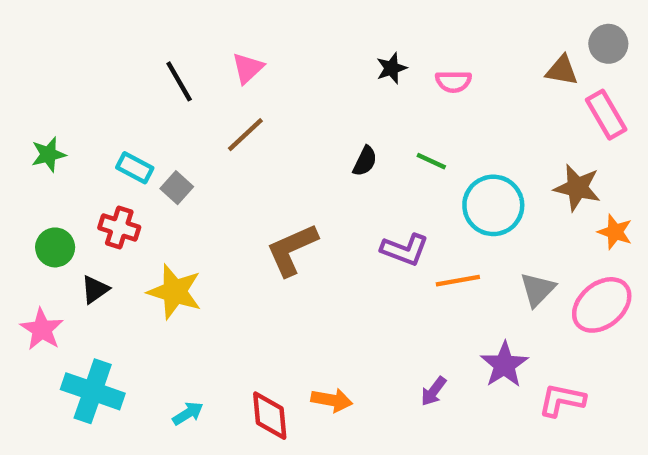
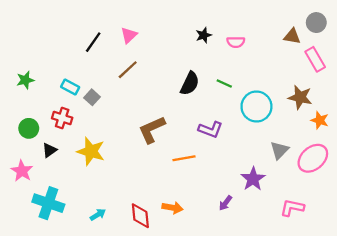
black line: (179, 81) -> (93, 42), turned 65
black semicircle: (365, 161) -> (190, 83), size x1.5
orange line: (458, 281) -> (184, 158), moved
purple star: (504, 365) -> (253, 179), moved

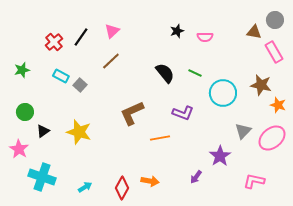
black semicircle: (190, 83) -> (165, 73), turned -65
red cross: (62, 118) -> (54, 42), moved, turned 30
red diamond: (140, 216) -> (122, 188), turned 35

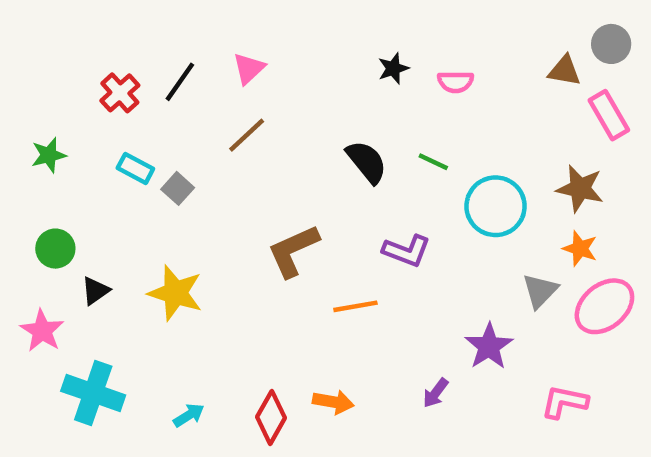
orange star: (278, 105) -> (580, 249), moved

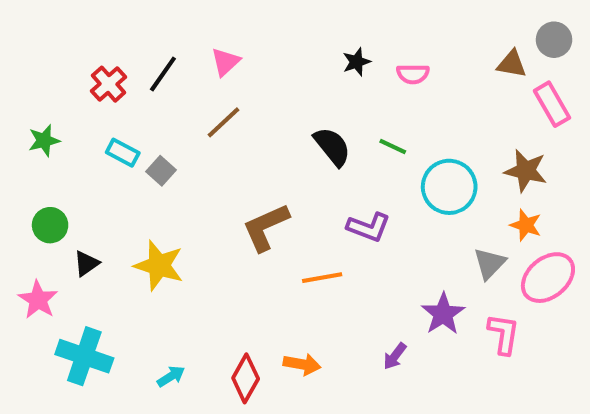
pink L-shape: (564, 402) -> (504, 334), moved, turned 87

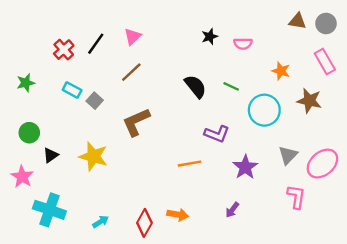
brown triangle: (512, 64) -> (298, 21), moved
orange star: (526, 225) -> (281, 71), moved
brown L-shape: (266, 227) -> (136, 122), moved
purple star: (443, 314) -> (245, 167), moved

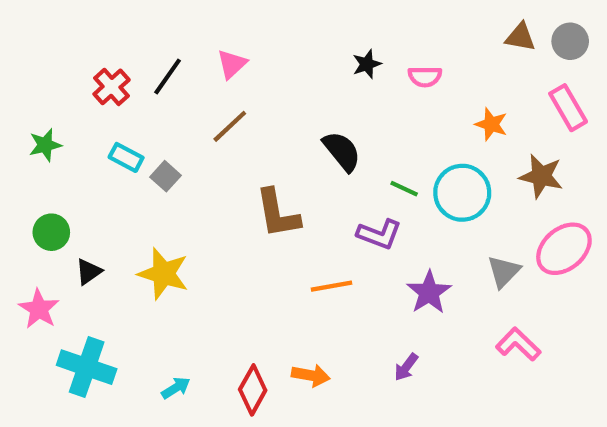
green line: (231, 86) -> (404, 189), moved
brown L-shape: (136, 122) -> (278, 214), moved, turned -76
pink ellipse: (322, 164) -> (564, 249), moved
pink L-shape: (296, 197) -> (518, 344), turned -55

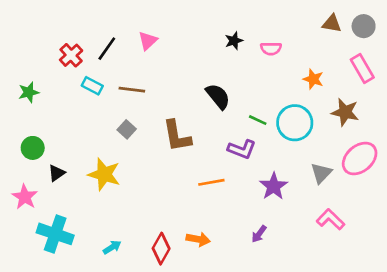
brown line: (230, 126) -> (132, 90), moved, turned 50
cyan rectangle: (126, 157) -> (92, 86), moved
gray square: (165, 176) -> (127, 129), moved

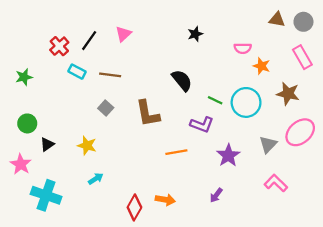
pink semicircle: (271, 49) -> (243, 48), moved
yellow star: (104, 174) -> (87, 146), size x0.7
cyan arrow: (112, 247) -> (96, 179), moved

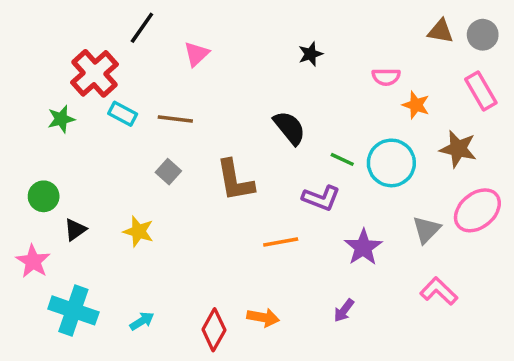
black line: (89, 41) -> (142, 28), moved
red cross: (59, 46) -> (95, 73), size x1.5
green star: (24, 77) -> (61, 119), moved
cyan arrow: (96, 179) -> (142, 321), moved

